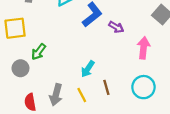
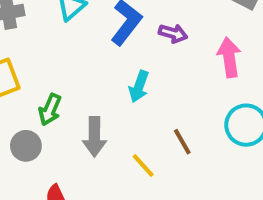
cyan arrow: (88, 69) -> (139, 87), moved
gray arrow: (56, 95) -> (94, 137), moved

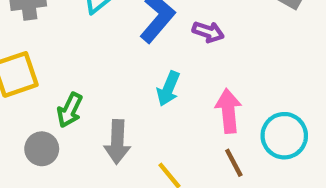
pink arrow: (229, 57) -> (228, 111), moved
brown line: (182, 142) -> (234, 163), moved

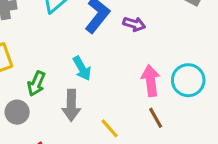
cyan arrow: (168, 89) -> (82, 68), moved, turned -50
cyan circle: (284, 136) -> (188, 80), moved

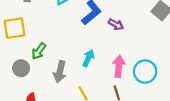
cyan arrow: (82, 68) -> (88, 58), moved, turned -138

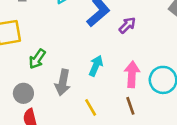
purple arrow: (116, 24) -> (127, 25), turned -72
gray circle: (21, 68) -> (23, 93), moved

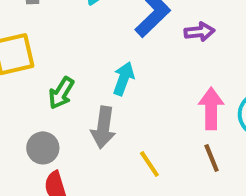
purple arrow: (127, 25) -> (199, 32), turned 42
cyan arrow: (96, 66) -> (124, 79), moved

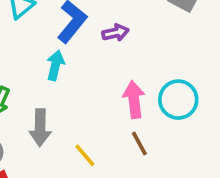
cyan arrow: (124, 79) -> (55, 65), moved

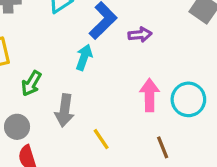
brown line: (139, 143) -> (163, 147), moved

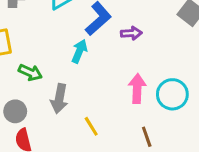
green arrow: (31, 83) -> (30, 72), turned -100

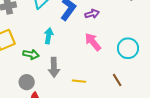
cyan arrow: (79, 51) -> (49, 36), moved
pink arrow: (137, 89) -> (93, 42), moved, turned -30
yellow line: (91, 126) -> (79, 81), turned -40

